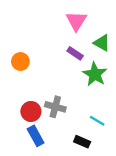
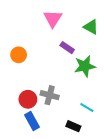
pink triangle: (76, 21) -> (53, 19), moved
green triangle: (102, 43) -> (91, 27), moved
green star: (95, 74) -> (85, 66), turned 30

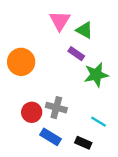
green triangle: (91, 27) -> (84, 30), moved
orange circle: (19, 55) -> (21, 62), size x1.5
blue rectangle: (32, 121) -> (50, 137), moved, turned -30

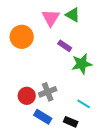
green triangle: (84, 30) -> (73, 15), moved
orange circle: (21, 62) -> (22, 37), moved
gray cross: (56, 108) -> (48, 92), turned -36

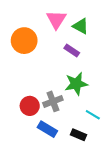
green triangle: (73, 15) -> (81, 26), moved
green star: (82, 64) -> (76, 84), moved

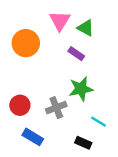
red circle: (30, 106) -> (20, 105), moved
blue rectangle: (47, 129) -> (33, 137), moved

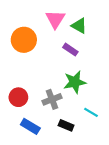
black rectangle: (83, 143) -> (66, 125), moved

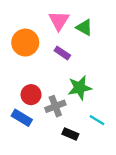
purple rectangle: (70, 50) -> (62, 53), moved
red circle: (18, 97) -> (31, 95), moved
blue rectangle: (30, 126) -> (22, 118), moved

